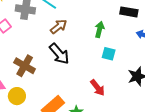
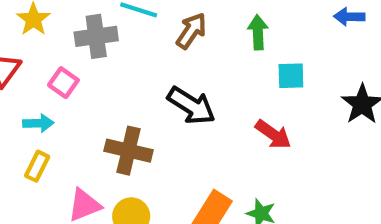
brown arrow: (59, 27) -> (191, 31), moved
red arrow: (98, 88) -> (273, 134), moved

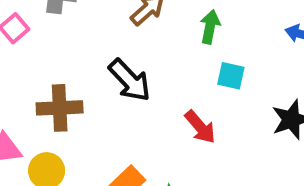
brown cross: (129, 151) -> (60, 108), turned -30

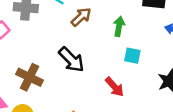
brown cross: (60, 108) -> (30, 77), turned 30

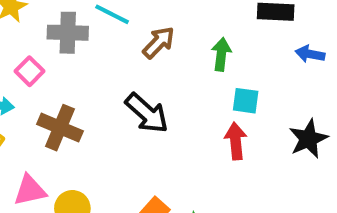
brown cross: (30, 77) -> (60, 128), moved
red arrow: (115, 87) -> (236, 141), moved, turned -140

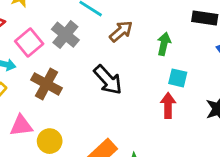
gray cross: (68, 33) -> (65, 35), moved, turned 32
pink square: (30, 71) -> (29, 43), size x1.4

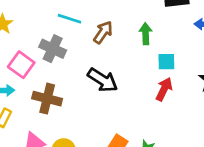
red arrow: (168, 105) -> (164, 89), turned 40

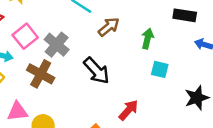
gray cross: (53, 49) -> (57, 45), moved
red arrow: (164, 89) -> (128, 110), moved

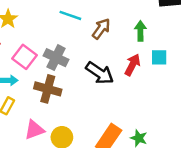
red arrow: (128, 110) -> (132, 65), moved

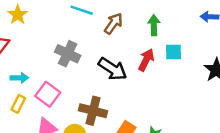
pink square: (24, 57) -> (48, 94), moved
brown cross: (48, 89) -> (93, 111), moved

